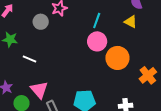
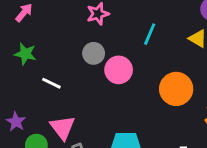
gray circle: (41, 22) -> (94, 53), moved
pink circle: (97, 41) -> (119, 70), moved

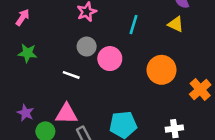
white line: (51, 83) -> (71, 75), moved
pink triangle: (63, 128) -> (66, 114), turned -45

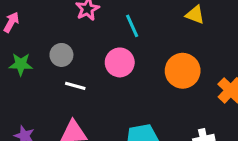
cyan line: (134, 25) -> (132, 26), moved, turned -36
gray circle: (87, 47) -> (61, 55), moved

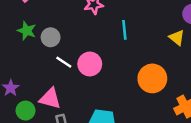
gray circle: (61, 55) -> (51, 37), moved
pink circle: (120, 62) -> (90, 64), moved

